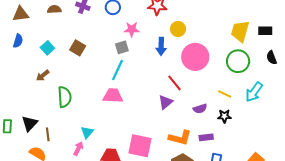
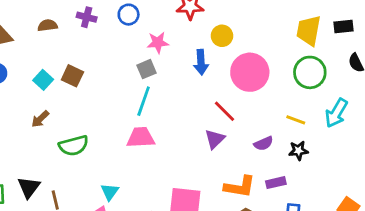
brown square: (78, 48) -> (72, 76), moved
green semicircle: (65, 97) -> (74, 146), turned 85

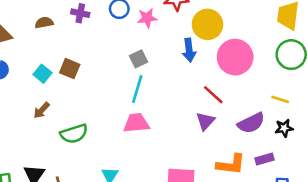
yellow circle: (222, 36) -> (207, 24), size x1.5
pink star: (158, 43) -> (147, 18), moved
purple semicircle: (264, 143) -> (251, 123), size x1.5

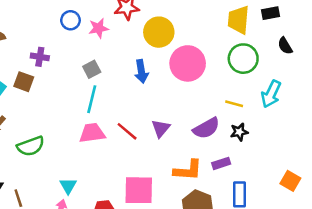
purple cross: (80, 13) -> (40, 57), moved
blue arrow: (189, 50) -> (141, 71), moved
red line: (213, 95) -> (127, 131), moved

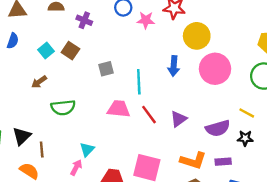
purple cross: (40, 57) -> (84, 20), moved
gray square: (92, 69) -> (106, 69), moved
cyan line: (92, 99) -> (139, 82), moved, turned -30

